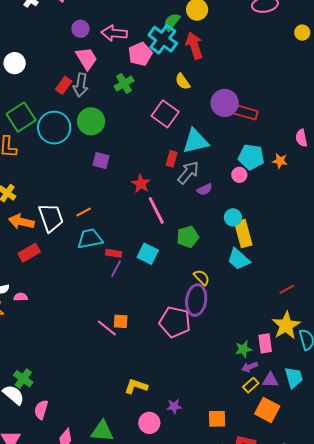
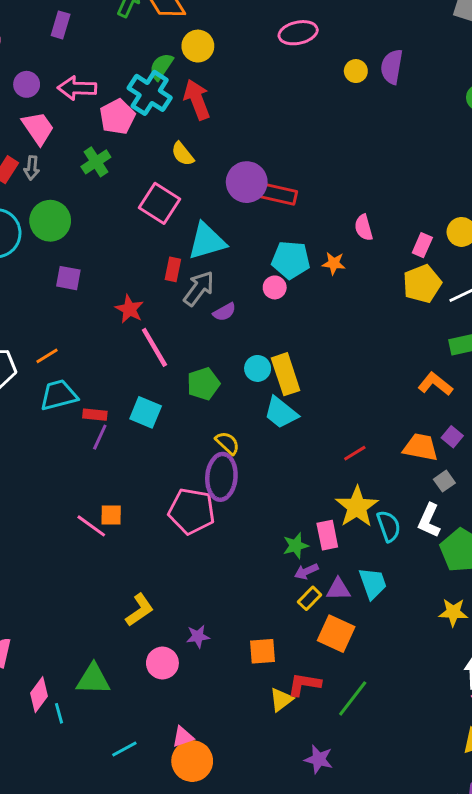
gray arrow: (81, 85) -> (32, 168), size x0.7
cyan circle: (233, 217) -> (258, 368), moved
yellow L-shape: (136, 386) -> (140, 610), turned 130

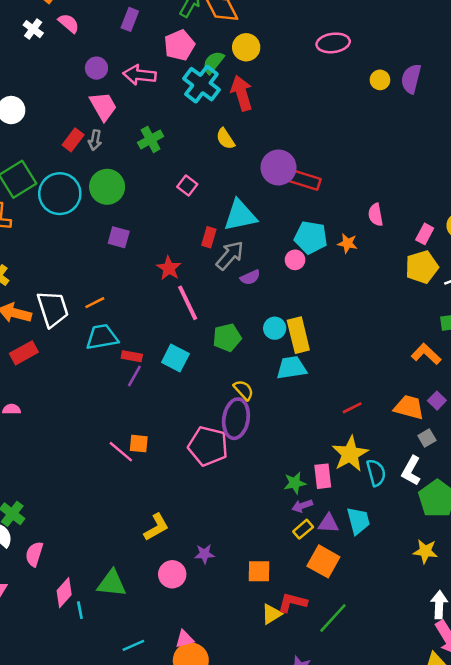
pink pentagon: (117, 117) -> (179, 45), moved
pink square: (159, 203) -> (187, 185), moved, size x0.6
cyan trapezoid: (281, 413) -> (292, 368), turned 128

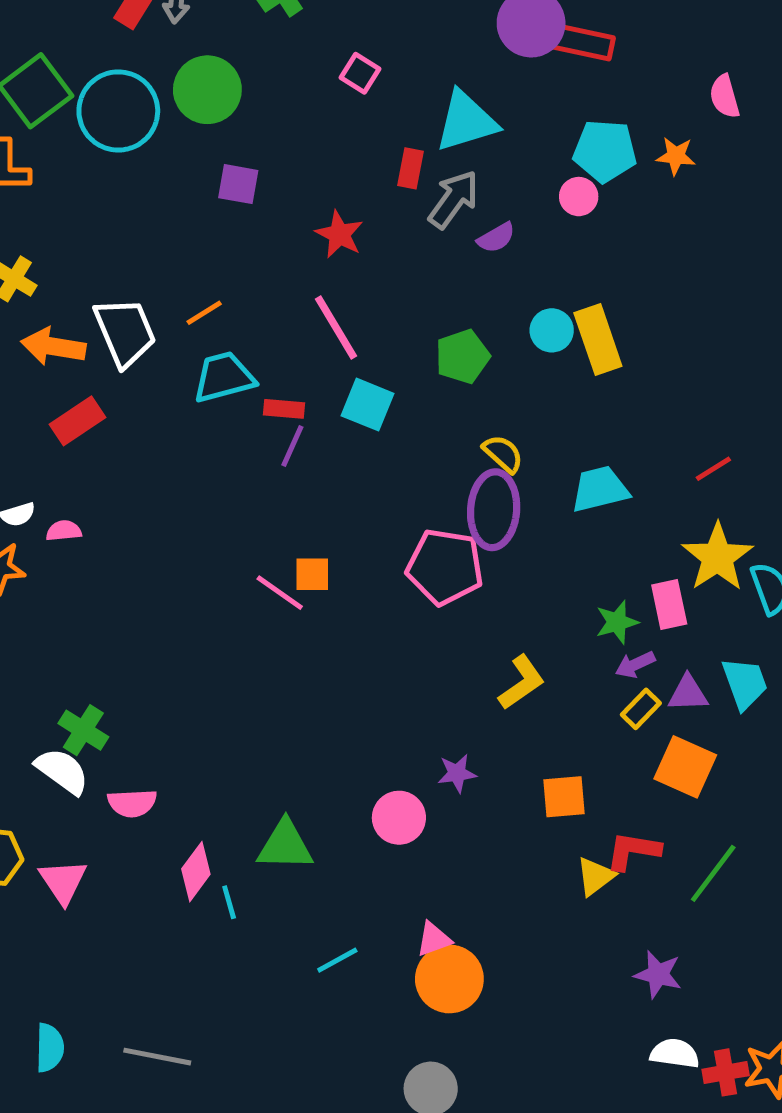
pink line: (188, 303) -> (336, 327), moved
cyan trapezoid: (292, 368) -> (600, 489), moved
yellow L-shape: (156, 527) -> (522, 682), moved
pink semicircle: (34, 554) -> (132, 803), turned -105

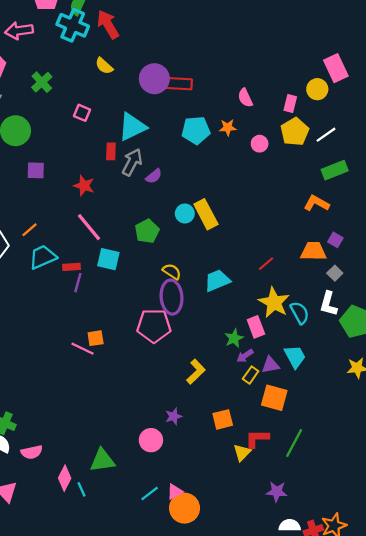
pink circle: (579, 197) -> (260, 144), moved
cyan line: (337, 960) -> (150, 493), moved

